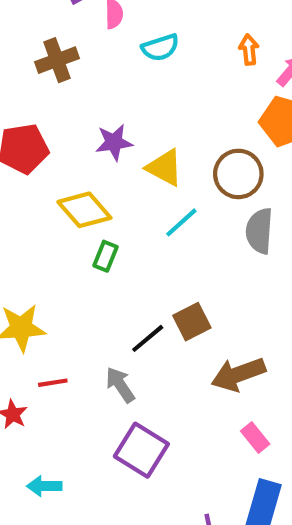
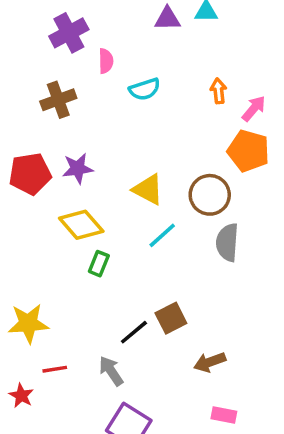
purple star: (114, 142) -> (78, 168), moved
brown arrow: (238, 374) -> (210, 362), size x0.7
pink rectangle: (255, 438) -> (224, 415), turned -40

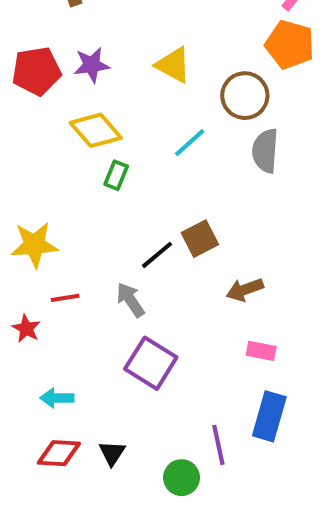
yellow triangle: (148, 190) -> (173, 65), moved

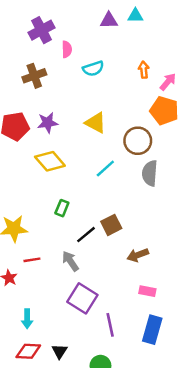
green rectangle: (116, 175) -> (62, 208), moved
cyan arrow: (57, 398) -> (27, 319), turned -90
purple line: (218, 445) -> (110, 325), moved

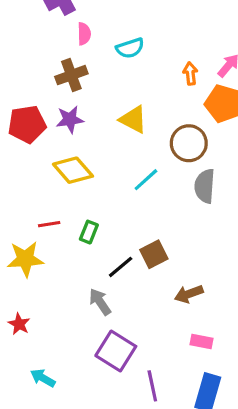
pink semicircle: (67, 49) -> (84, 34), moved
orange arrow: (144, 70) -> (190, 73), moved
brown cross: (34, 76) -> (71, 75), moved
red line: (32, 260) -> (49, 224), moved
cyan arrow: (27, 319) -> (43, 378), turned 120

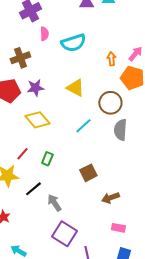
cyan semicircle: (130, 48) -> (73, 43), size x1.4
brown cross: (71, 75) -> (20, 58), moved
red line: (49, 224) -> (22, 154), turned -40
black line: (121, 267) -> (33, 189), moved

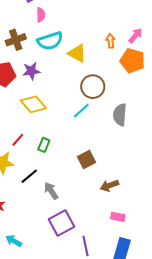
cyan semicircle: (73, 43) -> (50, 41), moved
yellow triangle: (75, 88) -> (77, 53), moved
brown circle: (110, 103) -> (93, 87), moved
purple square: (64, 234) -> (62, 223), turned 30

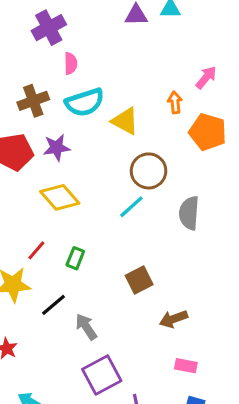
pink arrow: (135, 36) -> (206, 77), moved

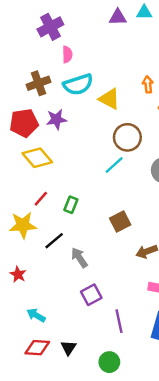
yellow diamond: (60, 197) -> (37, 158), moved
purple square: (102, 375) -> (91, 295), size x0.7

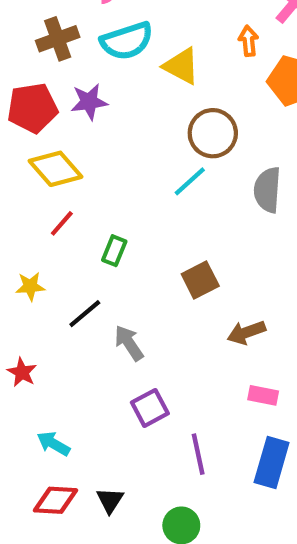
red line: (41, 199) -> (62, 223), moved
yellow star: (23, 225) -> (30, 286), size x0.6

